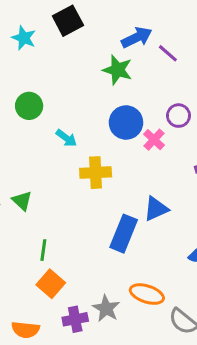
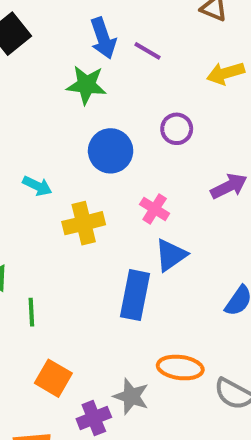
blue arrow: (137, 37) -> (103, 38), turned 108
pink cross: (154, 140) -> (155, 209), moved
green line: (43, 250) -> (31, 312), moved

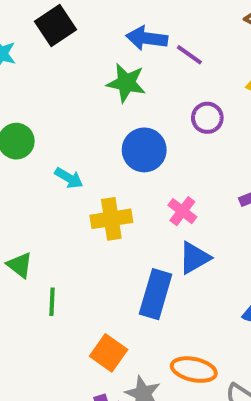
blue arrow: (103, 38) -> (147, 38), turned 111
purple circle: (177, 129) -> (207, 118), moved
orange square: (53, 378) -> (109, 353), moved

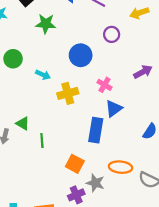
green star: (126, 83) -> (46, 24), moved

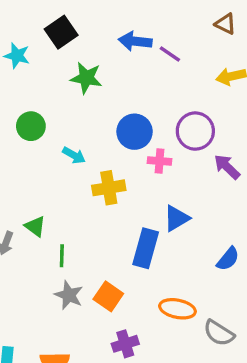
purple circle: (112, 34) -> (195, 131), moved, size x1.5
purple arrow: (143, 72) -> (227, 167), turned -114
pink cross: (104, 85) -> (159, 161), moved, turned -32
gray star: (95, 183) -> (69, 295), moved
purple cross: (76, 195) -> (125, 344), moved

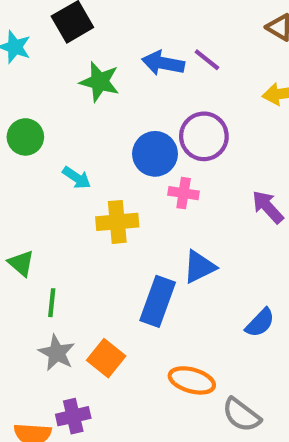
blue arrow: (135, 41) -> (163, 63), moved
purple circle: (195, 131) -> (204, 136), moved
purple cross: (125, 344) -> (73, 416), moved

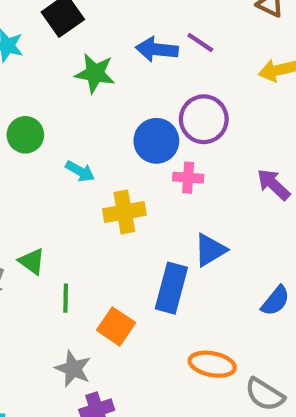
gray star: (57, 353) -> (73, 369), moved
orange square: (106, 358) -> (116, 326), moved

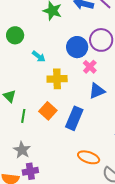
pink cross: (188, 178) -> (90, 67), turned 32
blue triangle: (210, 250) -> (97, 91), moved
orange square: (116, 326) -> (48, 111), moved

